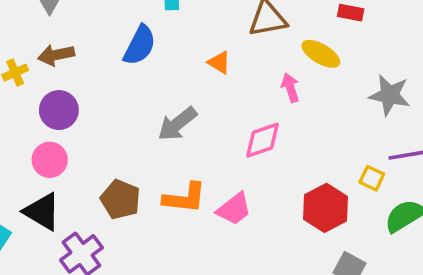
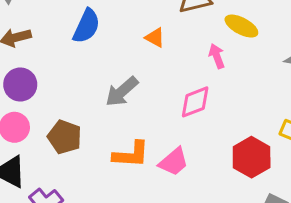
brown pentagon: (121, 199) -> (65, 137), moved

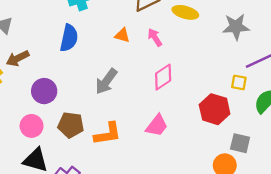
pink arrow: (217, 56) -> (155, 37), moved
purple circle: (20, 85) -> (44, 91), moved
orange L-shape: (131, 154) -> (108, 134), moved

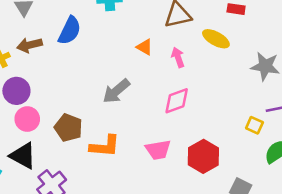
blue semicircle: (69, 38) -> (70, 31), moved
purple circle: (44, 91) -> (16, 91), moved
red hexagon: (215, 109) -> (203, 156), moved
pink trapezoid: (157, 126) -> (158, 150), turned 30

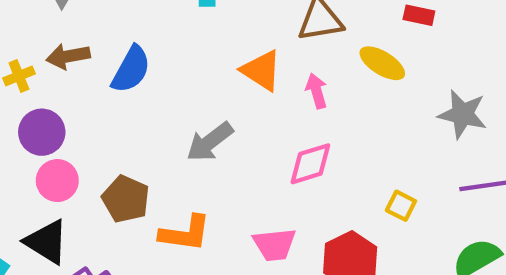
blue semicircle: (70, 31) -> (131, 69), moved
orange triangle: (145, 47) -> (261, 70), size x1.5
yellow square: (254, 125) -> (401, 206), moved

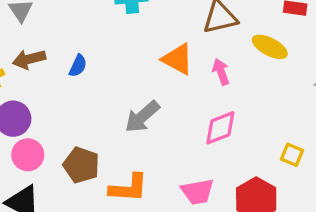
blue semicircle: (131, 69) -> (78, 66), size x0.6

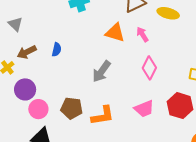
pink diamond: (220, 128) -> (149, 68), turned -30

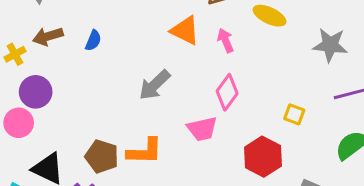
brown pentagon: (72, 108) -> (102, 156), moved
pink circle: (38, 109) -> (19, 123), moved
pink trapezoid: (144, 109) -> (202, 129), moved

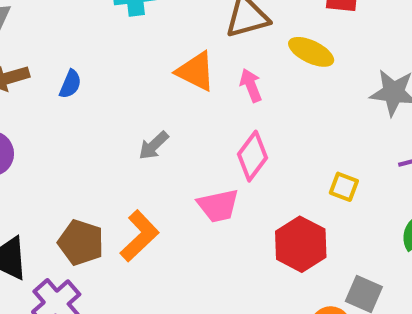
gray arrow: (155, 85) -> (154, 145), size x0.7
orange L-shape: (145, 151) -> (139, 236), turned -45

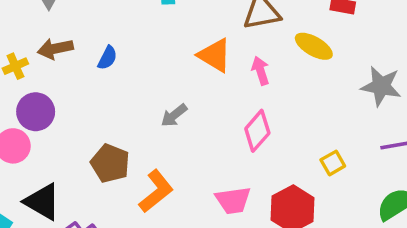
yellow square: (344, 187) -> (333, 163), turned 35
pink trapezoid: (218, 206) -> (233, 200), moved
brown pentagon: (81, 242) -> (110, 163), moved

